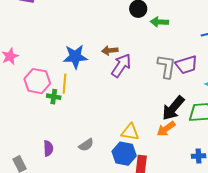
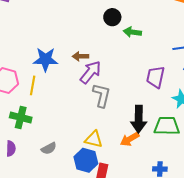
purple trapezoid: (186, 65) -> (156, 77), turned 115
gray L-shape: (166, 66) -> (102, 95), moved
green cross: (54, 97) -> (21, 117), moved, size x1.5
black arrow: (173, 108) -> (139, 119), turned -44

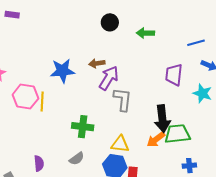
black circle: (112, 17) -> (110, 22), moved
yellow line: (33, 85) -> (42, 102), moved
green cross: (21, 117) -> (83, 127), moved
green trapezoid: (167, 126) -> (177, 134), moved

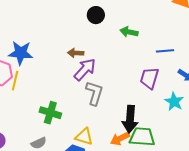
blue line: (196, 43) -> (165, 51), moved
blue star: (63, 71) -> (21, 53), moved

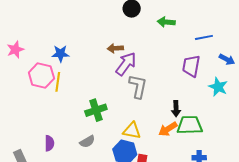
blue star: (21, 53) -> (60, 54), size x0.7
green cross: (50, 113) -> (96, 110), turned -30
black arrow: (130, 119) -> (176, 109), size x0.6

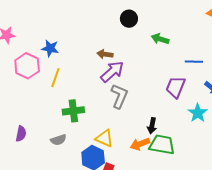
yellow line: (58, 82) -> (55, 78), moved

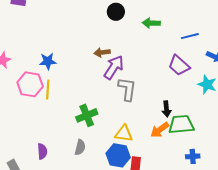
yellow line: (55, 78) -> (48, 89), moved
purple trapezoid: (176, 87) -> (179, 65), turned -55
gray semicircle: (58, 140) -> (80, 147), turned -42

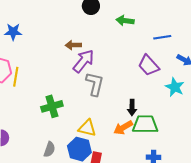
blue star: (48, 61) -> (13, 32), moved
gray semicircle: (80, 147) -> (49, 149), moved

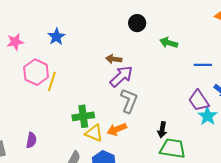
blue star: (13, 32) -> (56, 37), turned 30
purple trapezoid: (149, 65) -> (199, 101), moved
yellow triangle: (87, 128) -> (94, 133), moved
orange arrow: (123, 128) -> (117, 129), moved

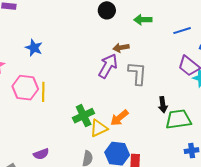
brown arrow: (114, 59) -> (121, 48), moved
gray L-shape: (129, 101) -> (137, 73), moved
yellow triangle: (94, 133) -> (99, 128), turned -30
purple semicircle: (31, 140) -> (41, 154), turned 77

